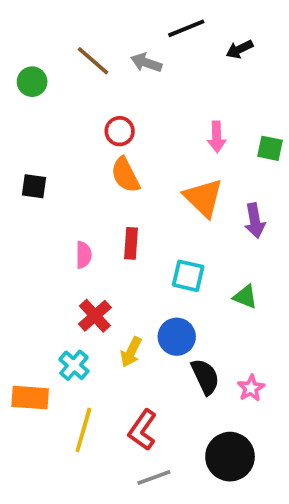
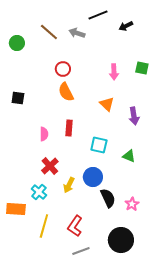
green square: (270, 148) -> (142, 68), moved
orange triangle: (203, 198) -> (107, 104), size x0.7

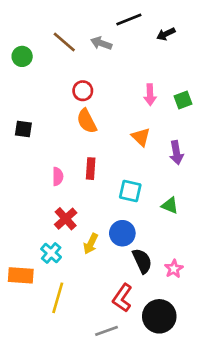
green square: (142, 68) -> (183, 100), moved, turned -32
red L-shape: (75, 226) -> (122, 298), moved

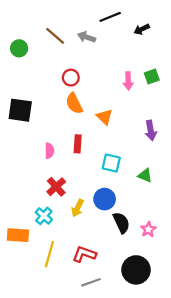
green square: (183, 100) -> (152, 76), moved
black square: (23, 129) -> (20, 110), size x1.6
orange triangle: (141, 137) -> (105, 117), moved
red L-shape: (122, 298) -> (84, 254), moved, turned 75

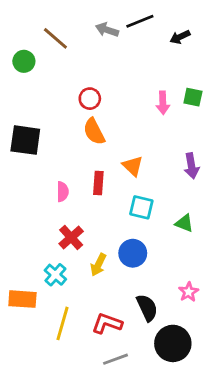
brown line: (55, 36) -> (55, 38), moved
gray arrow: (87, 37) -> (107, 30), moved
green square: (152, 76) -> (193, 97), turned 32
orange triangle: (105, 117) -> (133, 166), moved
black semicircle: (121, 223) -> (147, 308), moved

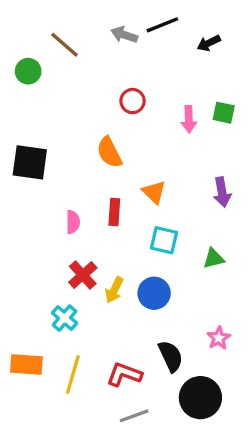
red circle: (90, 99) -> (133, 101), moved
green triangle: (184, 223) -> (214, 258), turned -36
yellow arrow: (98, 265) -> (114, 290), moved
orange rectangle: (22, 299) -> (26, 364), moved

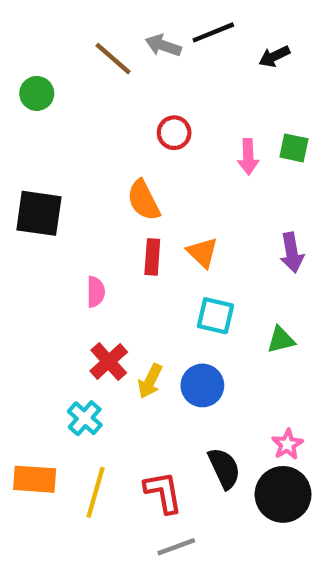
brown line: (65, 45) -> (113, 59), moved
red rectangle: (114, 212) -> (152, 257), moved
red L-shape: (124, 374) -> (163, 492), turned 60
black circle: (200, 398) -> (283, 494), moved

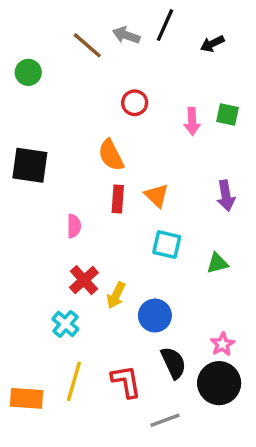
black line: (213, 32) -> (165, 25), turned -44
blue circle: (202, 385) -> (155, 316), moved
orange rectangle: (35, 479) -> (27, 398), moved
gray line: (176, 547) -> (165, 420), moved

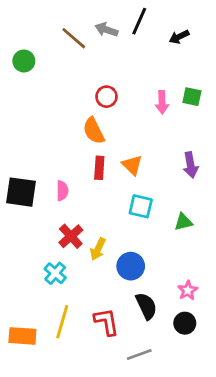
red circle: (135, 103) -> (106, 97), moved
black square: (30, 165) -> (21, 192), moved
black circle: (219, 383) -> (185, 323), size x0.6

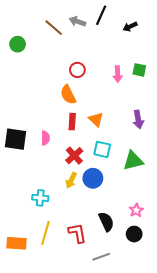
green triangle: (183, 222) -> (133, 161), size x1.5
red cross: (71, 236) -> (74, 156), moved
blue circle: (131, 266) -> (93, 178), moved
cyan cross: (55, 273) -> (40, 198), turned -35

